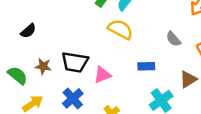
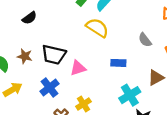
black semicircle: (28, 31) -> (29, 18), moved

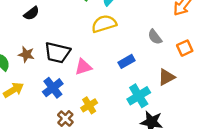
yellow semicircle: (97, 28) -> (104, 24), turned -50
blue rectangle: (118, 63) -> (126, 61), turned -32

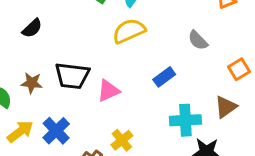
orange square: (185, 48) -> (239, 69), moved
brown triangle: (166, 77) -> (226, 107), moved
blue cross: (53, 88) -> (56, 131), moved
cyan cross: (139, 96) -> (185, 120), turned 35

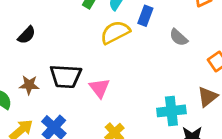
blue rectangle: (164, 77) -> (145, 16), moved, turned -30
pink triangle: (108, 91) -> (99, 88), turned -40

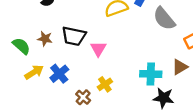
gray semicircle: (179, 37) -> (164, 19), size x1.6

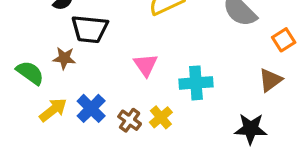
black trapezoid: (74, 36) -> (90, 29), moved
cyan cross: (151, 74) -> (196, 83), moved
brown cross: (83, 97) -> (130, 120), moved

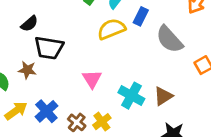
brown triangle: (270, 80) -> (163, 96), moved
cyan cross: (196, 83) -> (131, 96), turned 30

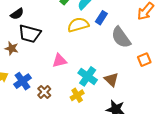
pink triangle: (92, 79) -> (59, 61), turned 42
brown triangle: (163, 96) -> (111, 80), turned -49
yellow cross: (102, 122) -> (77, 95), moved

